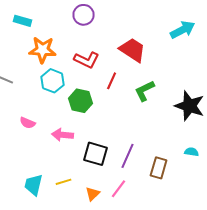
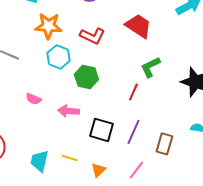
red line: (112, 81) -> (133, 92), moved
yellow line: (64, 182) -> (69, 158), turned 35
pink line: (119, 189) -> (136, 170), moved

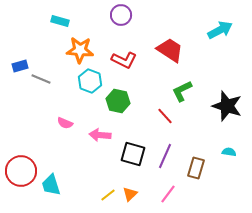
red line: (133, 92) -> (165, 116), turned -66
yellow line: (69, 158) -> (108, 195), moved, turned -56
cyan trapezoid: (39, 161) -> (51, 185), moved, turned -30

